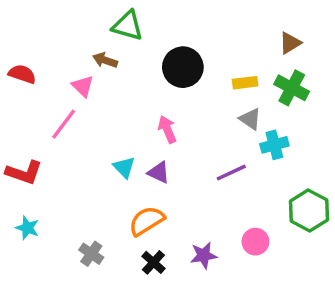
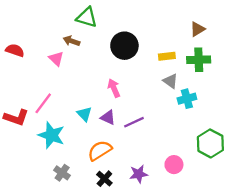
green cross: (292, 88) -> (199, 60), turned -30
pink line: (64, 124) -> (43, 103), moved
purple line: (231, 173) -> (134, 122), moved
cyan star: (27, 228) -> (51, 135), moved, size x1.6

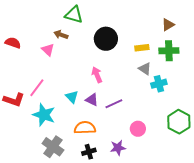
orange semicircle: (100, 150) -> (85, 128), turned 30
pink circle: (174, 165) -> (138, 129), moved
gray cross: (62, 173) -> (53, 147), size x1.5
black cross: (104, 179) -> (89, 152), turned 32

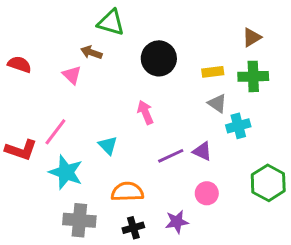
purple triangle: (92, 100) -> (202, 151), moved
gray cross: (53, 147) -> (79, 220), turned -30

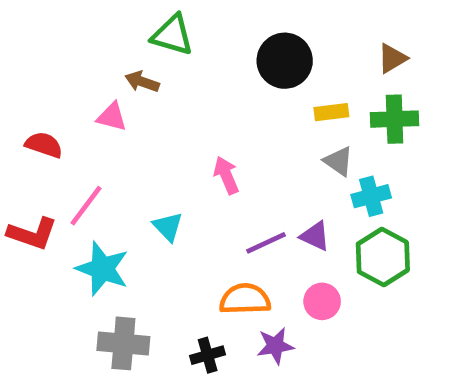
black circle: (159, 58) -> (285, 61), moved
red semicircle: (19, 64) -> (44, 145), moved
pink triangle: (72, 75) -> (112, 117), turned -30
green hexagon: (268, 183) -> (383, 257), moved
orange semicircle: (127, 192) -> (245, 299), moved

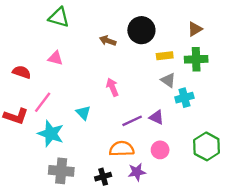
green triangle: (172, 35) -> (59, 17), moved
brown arrow: (142, 82) -> (108, 41), moved
green hexagon: (383, 257) -> (207, 146), moved

